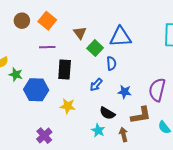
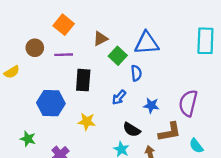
brown circle: (22, 21) -> (35, 48), moved
brown triangle: (80, 33) -> (101, 39), turned 40
green star: (16, 75) -> (28, 139), moved

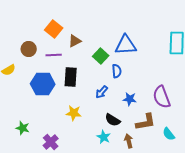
brown triangle: (101, 39) -> (75, 41), moved
blue hexagon: (51, 103) -> (43, 84), moved
purple semicircle: (188, 103) -> (162, 97), turned -35

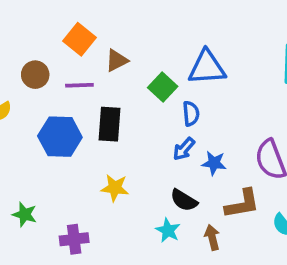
blue arrow: (102, 92) -> (184, 149), moved
purple cross: (51, 142) -> (74, 239), turned 35

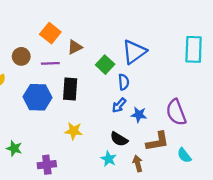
blue triangle: (207, 68) -> (134, 52), turned -32

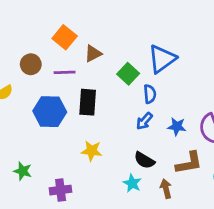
blue star: (139, 115) -> (177, 126), moved

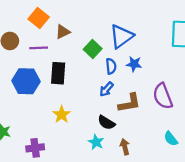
blue star: (177, 126) -> (134, 64), moved
yellow star: (92, 151) -> (62, 115), turned 30
brown L-shape: (189, 163) -> (129, 103), moved

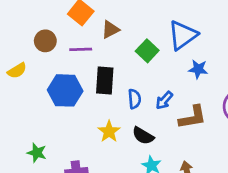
blue semicircle: (111, 66) -> (134, 99), moved
black semicircle: (106, 123) -> (143, 136), moved

